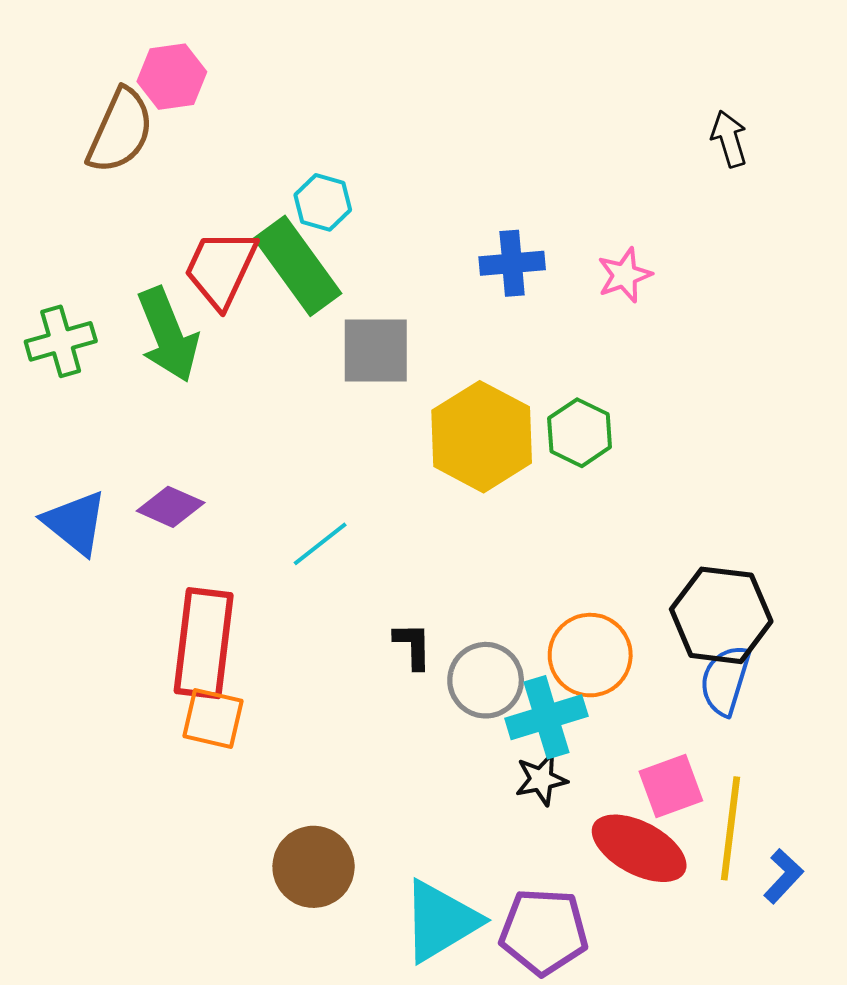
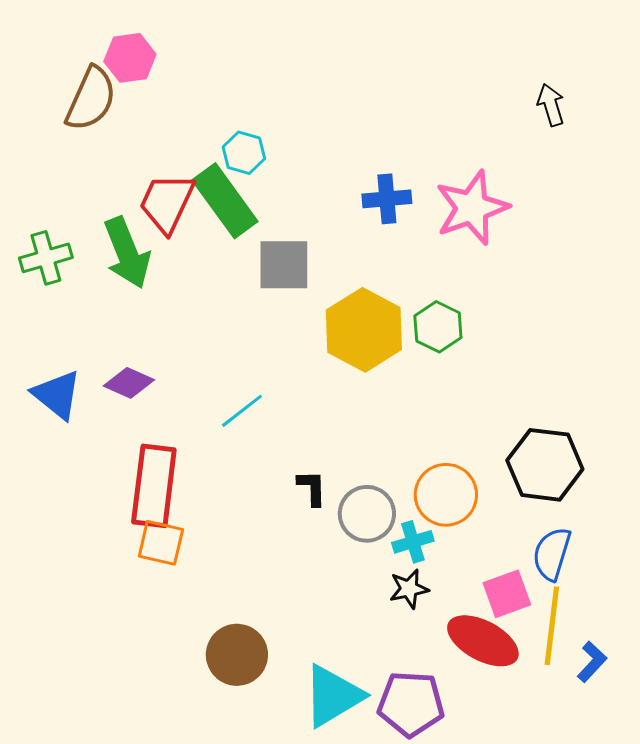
pink star: (625, 275) -> (472, 208), size x1.8
blue semicircle: (725, 680) -> (552, 554), moved
cyan cross: (546, 717) -> (413, 542), size x0.7

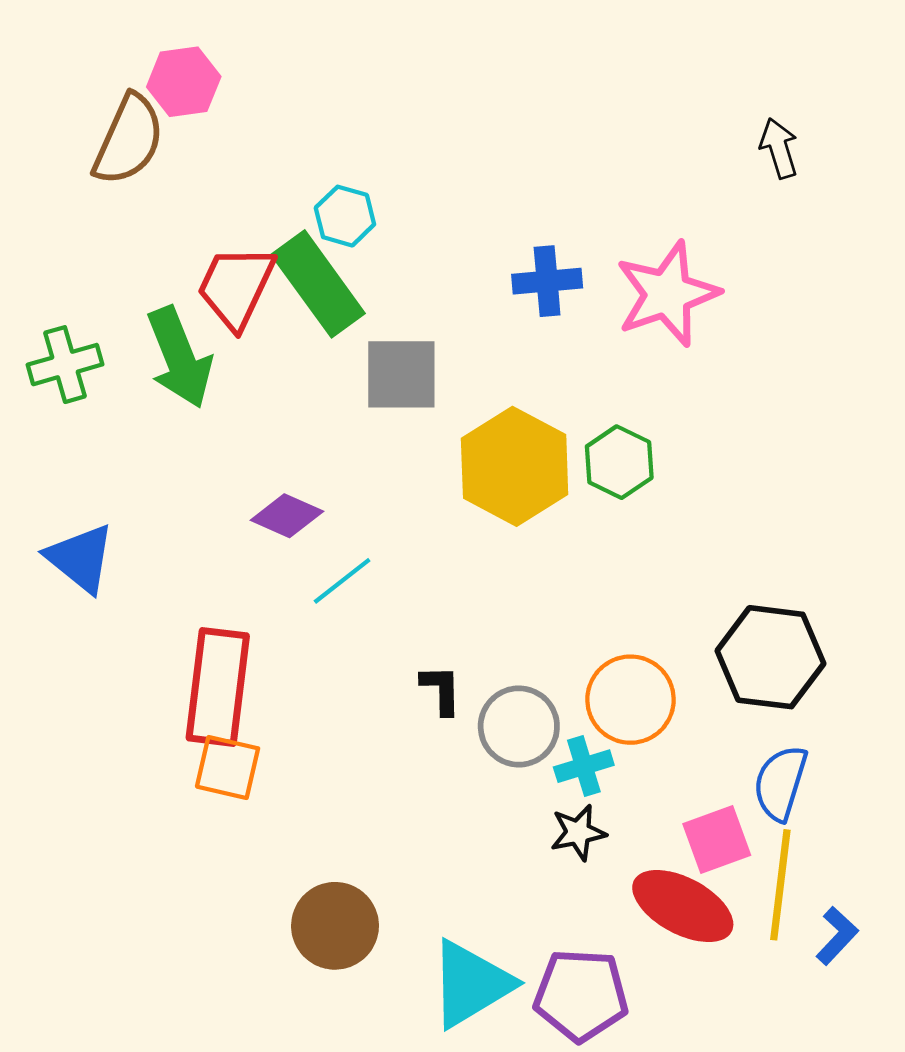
purple diamond: (129, 383) -> (287, 516), moved

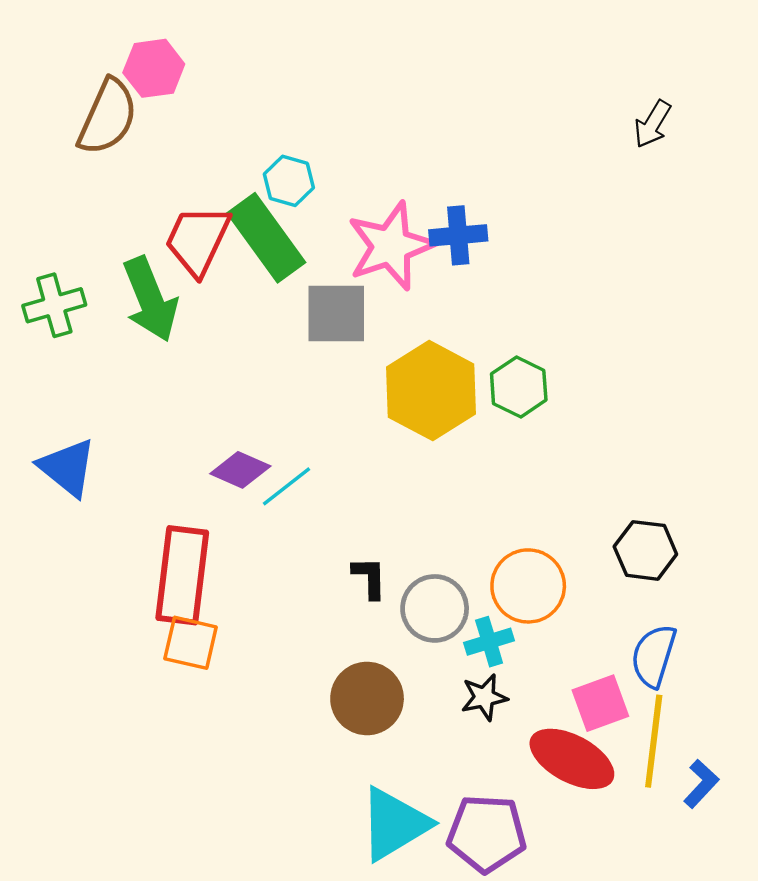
black arrow: (779, 148) -> (653, 124), turned -132
pink star: (667, 294) -> (391, 246), moved
purple diamond: (287, 516) -> (240, 470), moved
black hexagon: (770, 657) -> (645, 550), size x0.7
brown circle: (335, 926) -> (367, 698), moved

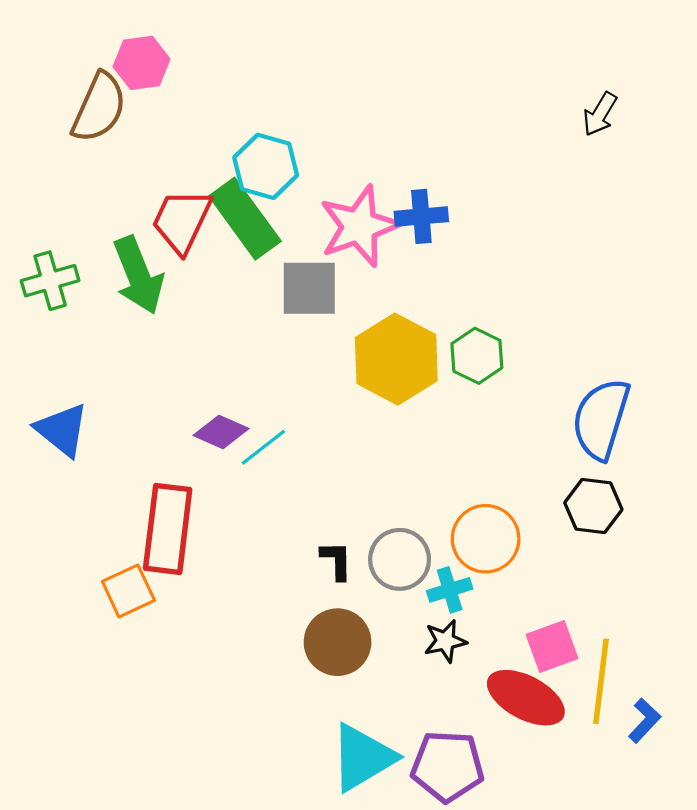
cyan hexagon: (289, 181) -> (266, 166), size x1.4
black L-shape: (369, 578) -> (336, 560), moved
orange square: (191, 643) -> (128, 591), moved, turned -38
blue semicircle: (654, 656) -> (601, 419), moved, size x1.4

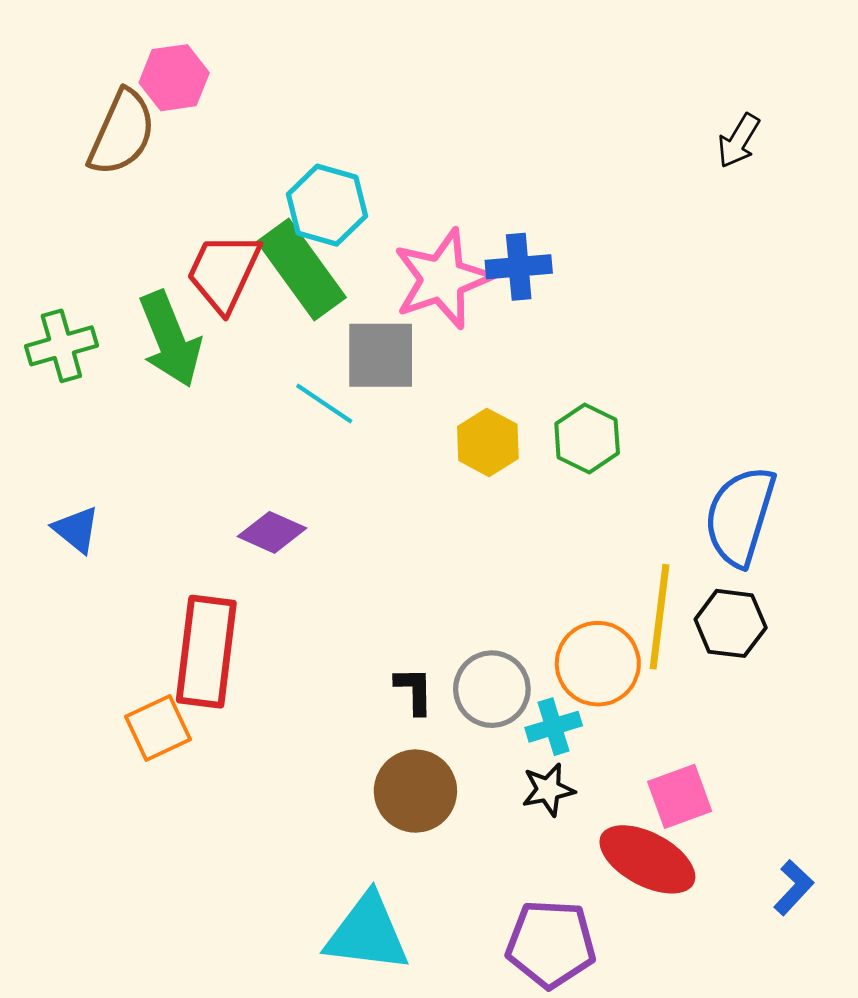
yellow hexagon: (396, 359) -> (488, 442), size x0.6
blue triangle: (62, 430) -> (76, 530), size x0.7
cyan line: (263, 447) -> (324, 404), moved, turned 72
yellow line: (601, 681) -> (659, 617), moved
cyan triangle: (363, 758) -> (367, 933), moved, turned 38

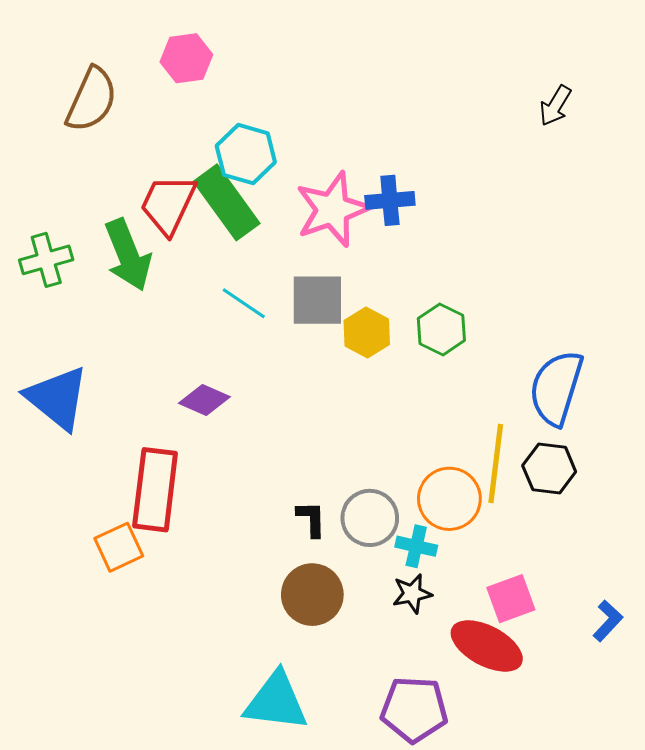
pink hexagon: (174, 78) -> (186, 58), moved
gray square: (381, 355) -> (317, 300), moved
blue triangle: (76, 530) -> (57, 398), size x1.8
cyan cross: (554, 727) -> (416, 546), turned 30
blue L-shape: (794, 888) -> (608, 621), moved

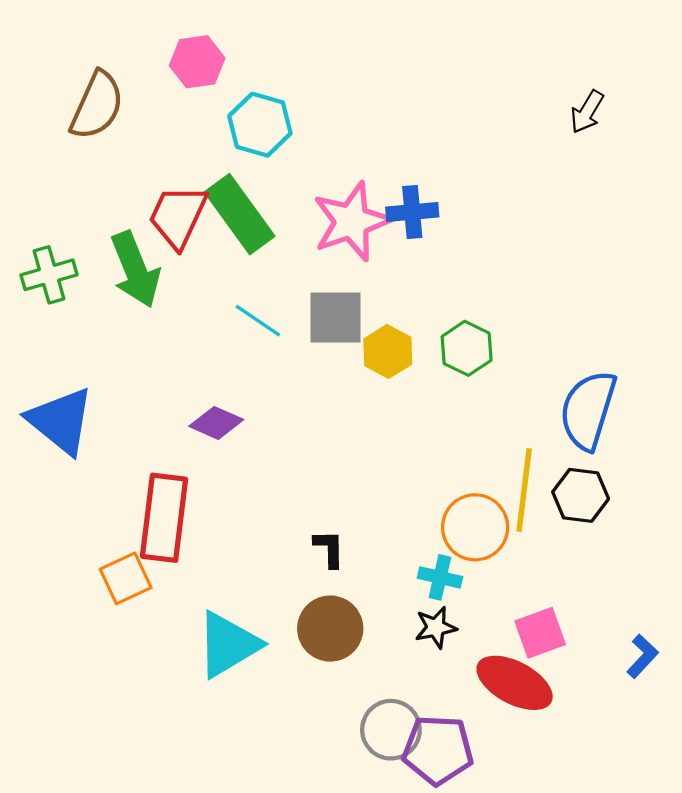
cyan hexagon: (246, 154) -> (260, 125), moved
gray circle: (370, 518) -> (391, 730), moved
cyan triangle: (276, 701) -> (228, 645), moved, turned -38

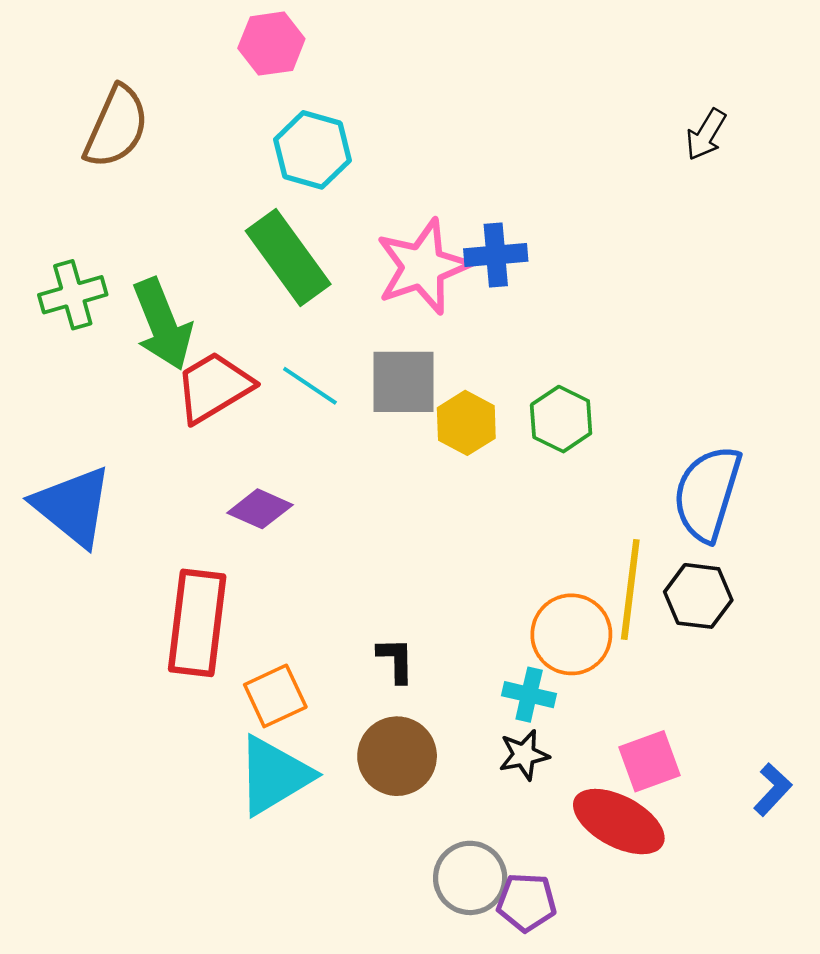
pink hexagon: (197, 62) -> (271, 44), moved
red trapezoid: (178, 216) -> (214, 387), moved, turned 34
green cross: (49, 275) -> (73, 295), moved
orange square: (126, 578) -> (275, 696), moved
purple pentagon: (438, 750) -> (527, 902), size x0.7

